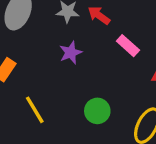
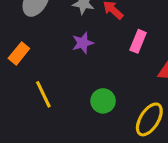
pink rectangle: (128, 46) -> (138, 41), turned 65

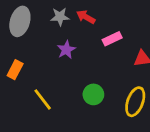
pink rectangle: (138, 41) -> (112, 39), turned 54

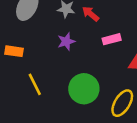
orange rectangle: (15, 70) -> (14, 51), turned 60
green circle: (93, 94) -> (84, 89), size x1.5

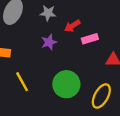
red arrow: (91, 14) -> (72, 26), moved, turned -70

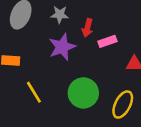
red arrow: (72, 26) -> (87, 28), turned -42
purple star: (49, 42) -> (62, 47), size x1.5

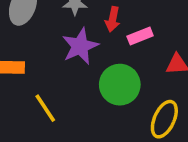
green circle: (83, 93) -> (120, 85), moved

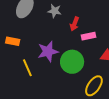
purple star: (80, 46) -> (48, 51), moved

